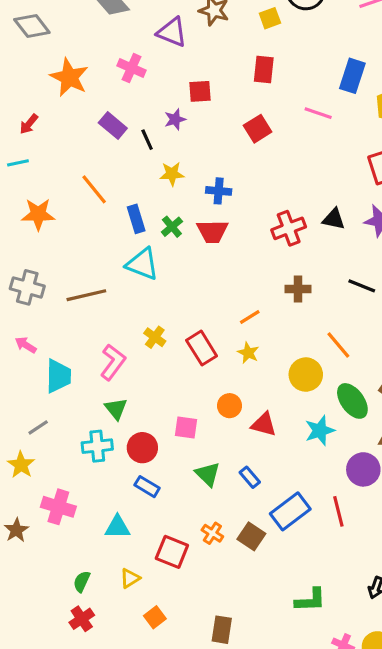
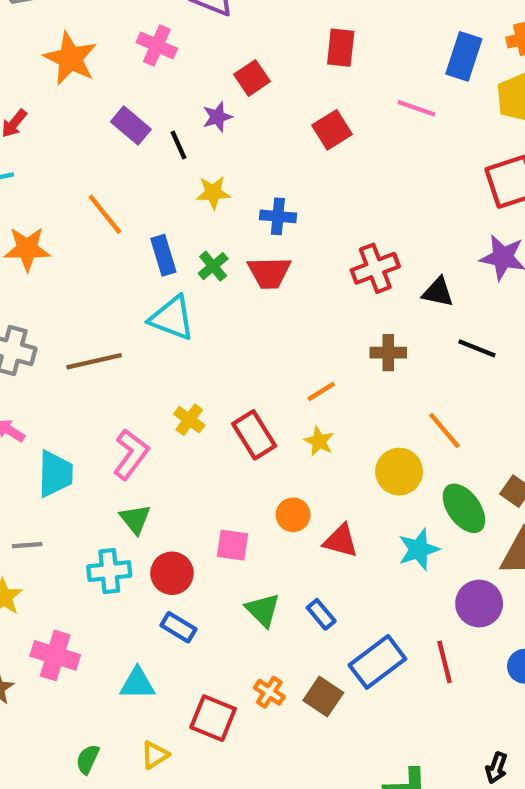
red square: (200, 91) -> (252, 78), turned -30
black triangle: (334, 219) -> (438, 292), moved
gray line: (38, 427) -> (27, 545), turned 30

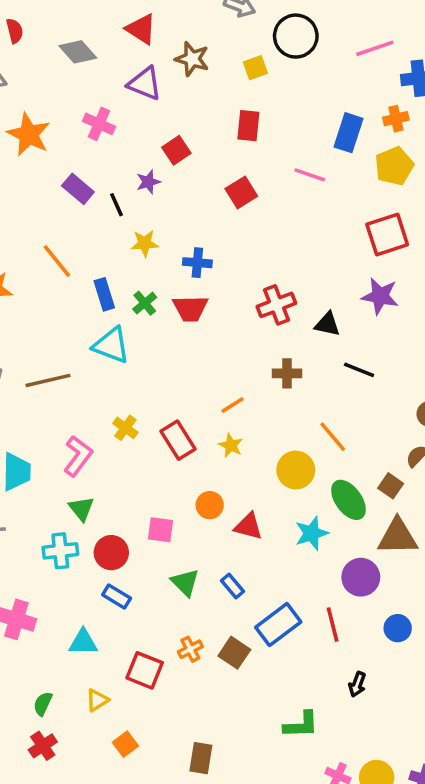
orange cross: (269, 692) -> (190, 649), turned 30
black arrow: (496, 768) -> (357, 684), moved

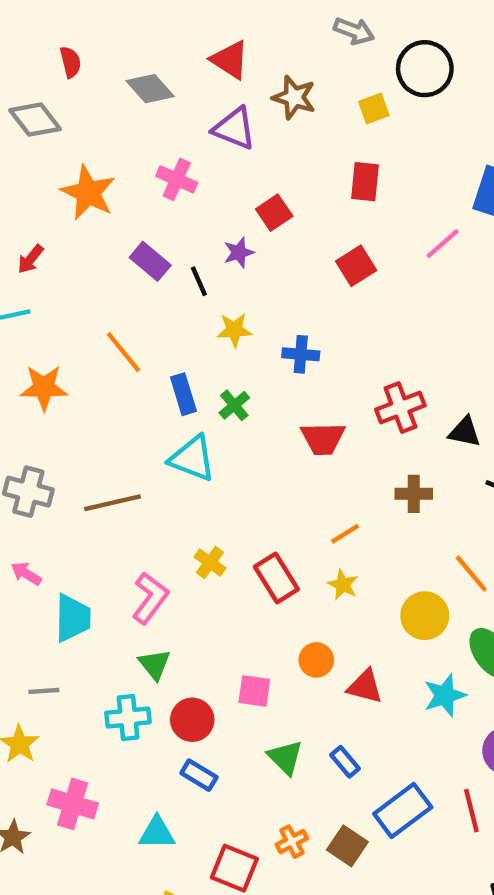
pink line: (310, 175) -> (443, 244), turned -60
red trapezoid: (190, 308) -> (323, 438), moved

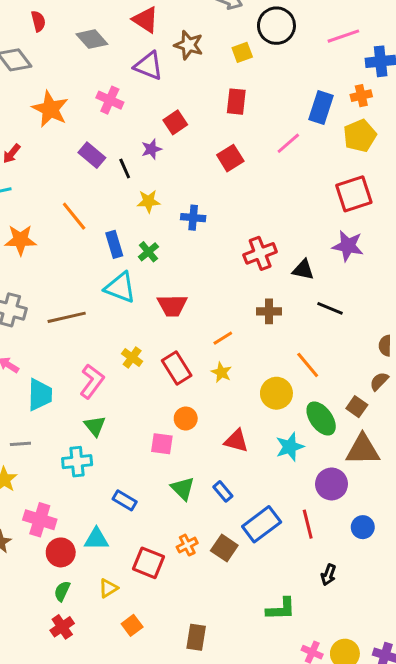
red trapezoid: (323, 438) -> (172, 305), moved
orange circle: (316, 660) -> (186, 419), moved
red circle: (192, 720) -> (61, 552), moved

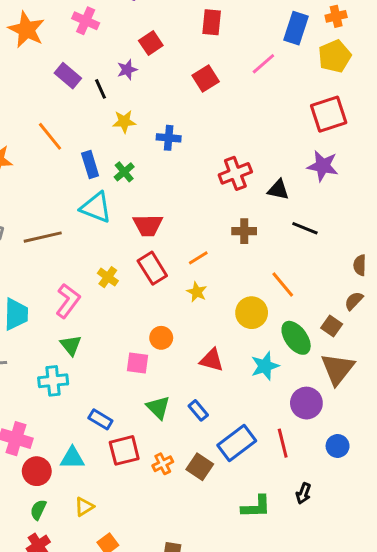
red rectangle: (177, 368) -> (152, 268), moved
brown triangle: (363, 450) -> (338, 369), turned -51
red square: (148, 563) -> (124, 450), moved, turned -36
green L-shape: (281, 609) -> (256, 507), moved

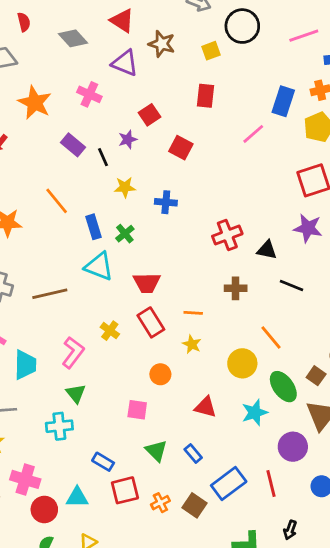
red square: (206, 79) -> (181, 148), moved, turned -30
orange line: (198, 258) -> (193, 313), turned 36
orange circle: (161, 338) -> (160, 374), moved

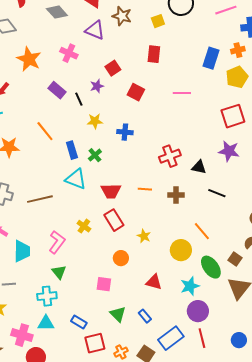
pink line: (253, 134) -> (182, 93), moved, turned 42
orange line: (193, 313) -> (145, 189), moved
purple circle: (293, 447) -> (198, 311), moved
cyan triangle: (77, 497) -> (46, 323), moved

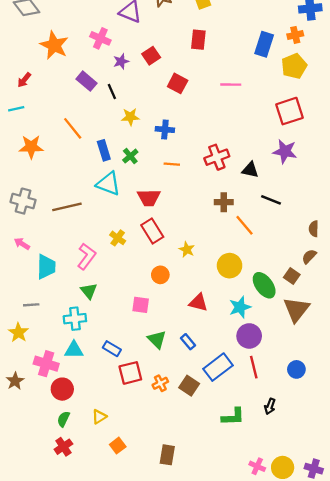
purple star: (97, 86) -> (121, 61), moved
orange line: (145, 189) -> (172, 164), moved
orange line: (202, 231) -> (245, 225), moved

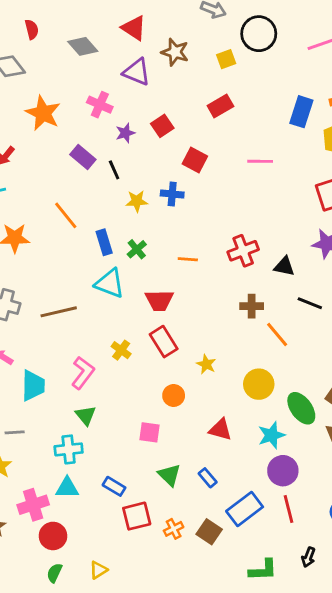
red rectangle: (198, 40) -> (220, 106), turned 54
blue cross: (165, 130) -> (172, 194), moved
pink cross: (46, 364) -> (33, 505), turned -35

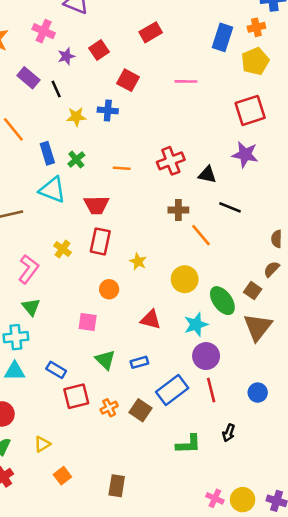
red rectangle: (164, 342) -> (100, 241), turned 44
blue rectangle: (208, 478) -> (139, 362), turned -66

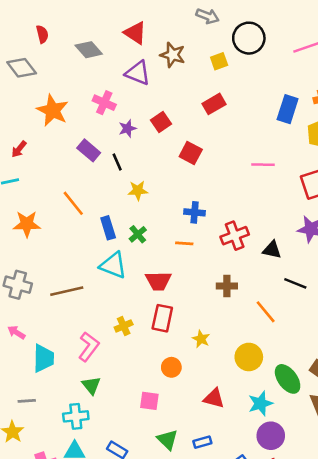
pink line: (186, 81) -> (263, 165), moved
blue cross: (108, 110) -> (195, 212), moved
brown cross: (178, 210) -> (227, 286), moved
yellow cross: (62, 249) -> (124, 326), turned 30

